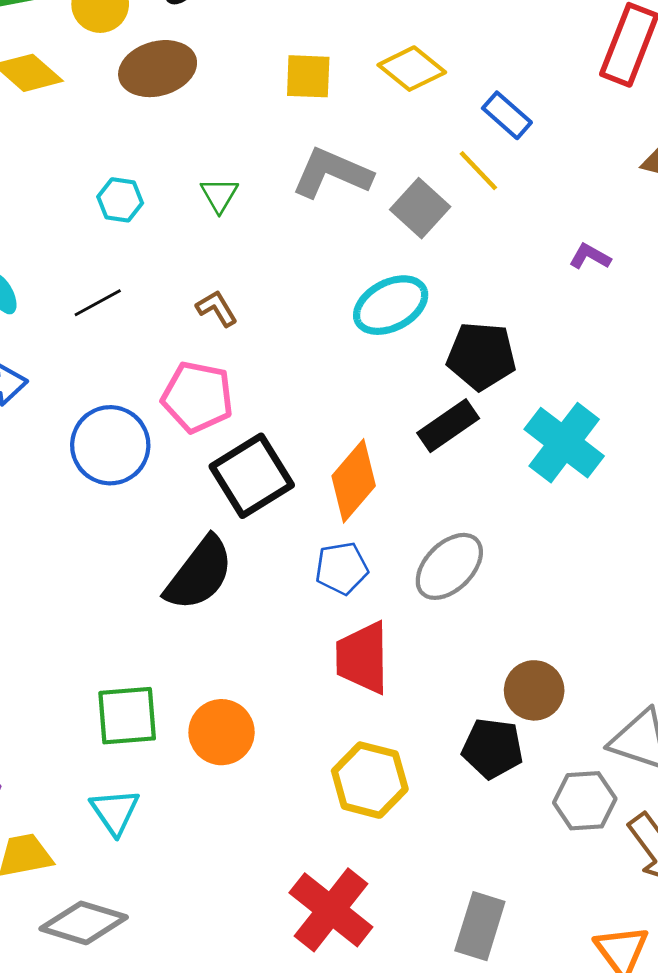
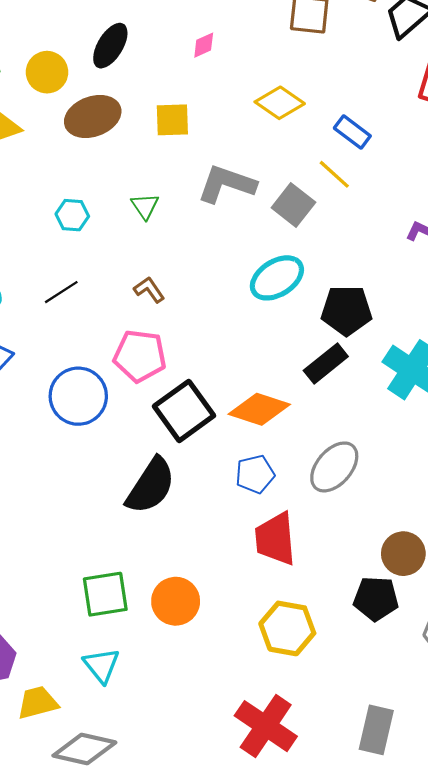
yellow square: (308, 76) -> (172, 120), moved
orange diamond: (354, 481) -> (259, 409), turned 72

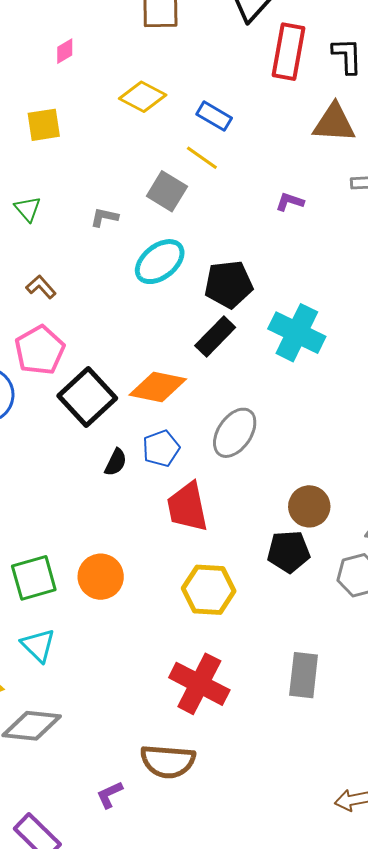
gray L-shape: (227, 184) -> (104, 217), moved, size x0.5
pink pentagon: (140, 356) -> (40, 350), turned -30
black semicircle: (151, 486) -> (116, 462), moved, size x0.5

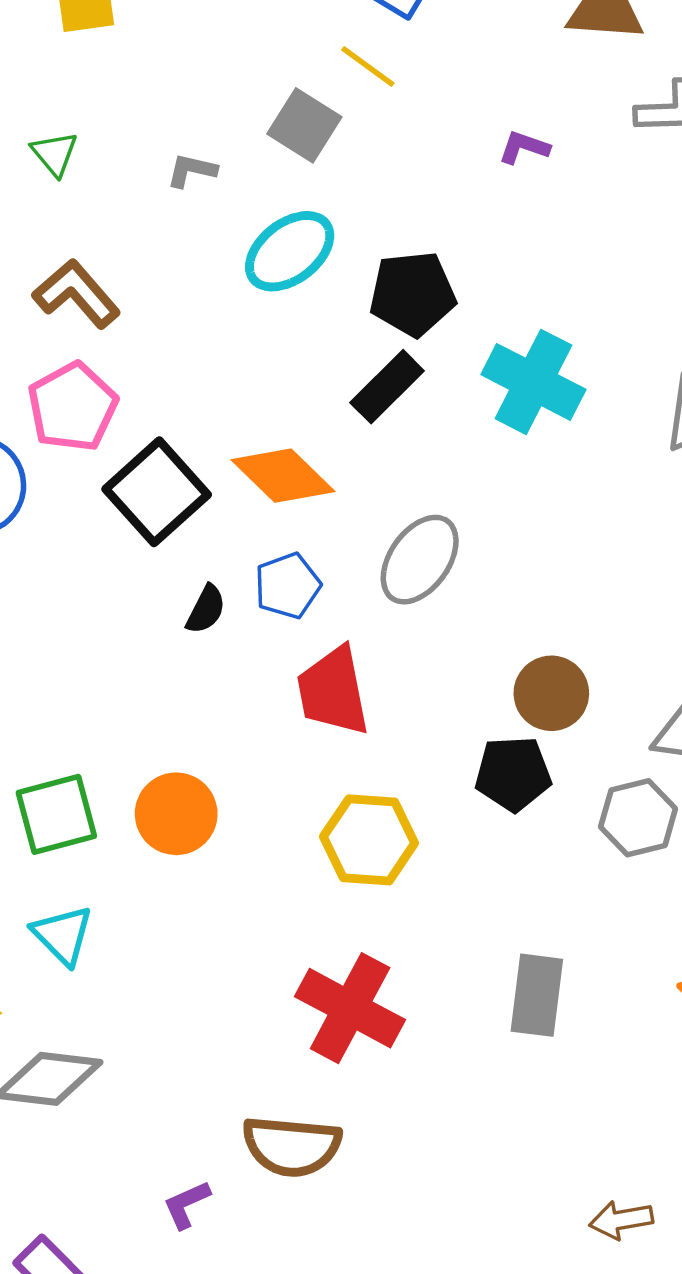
brown L-shape: (41, 287) -> (77, 294), size x1.6
orange diamond: (158, 387) -> (283, 476), turned 32

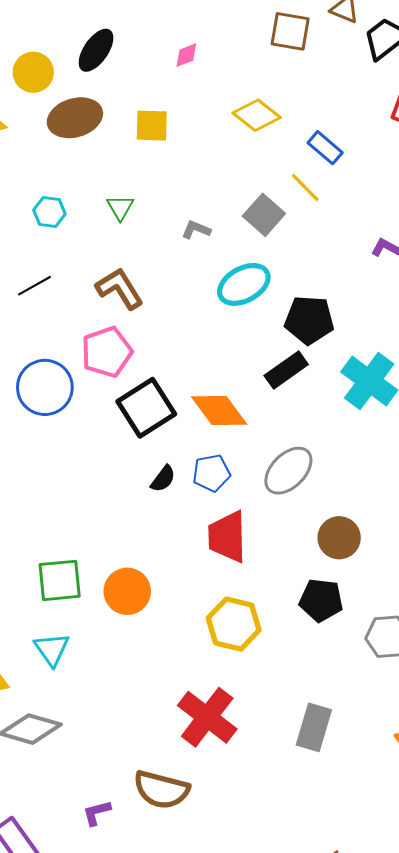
brown circle: (551, 693) -> (339, 538), moved

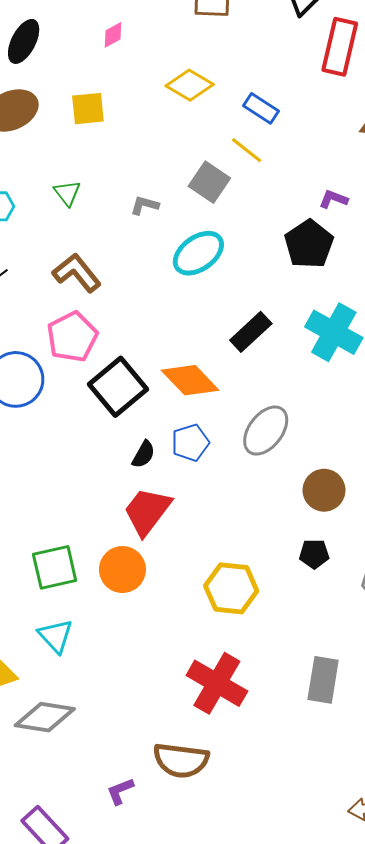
black pentagon: (309, 320) -> (309, 244), moved, turned -30
red trapezoid: (227, 537) -> (147, 511), moved, turned 46
black pentagon: (321, 600) -> (314, 554), size x0.7

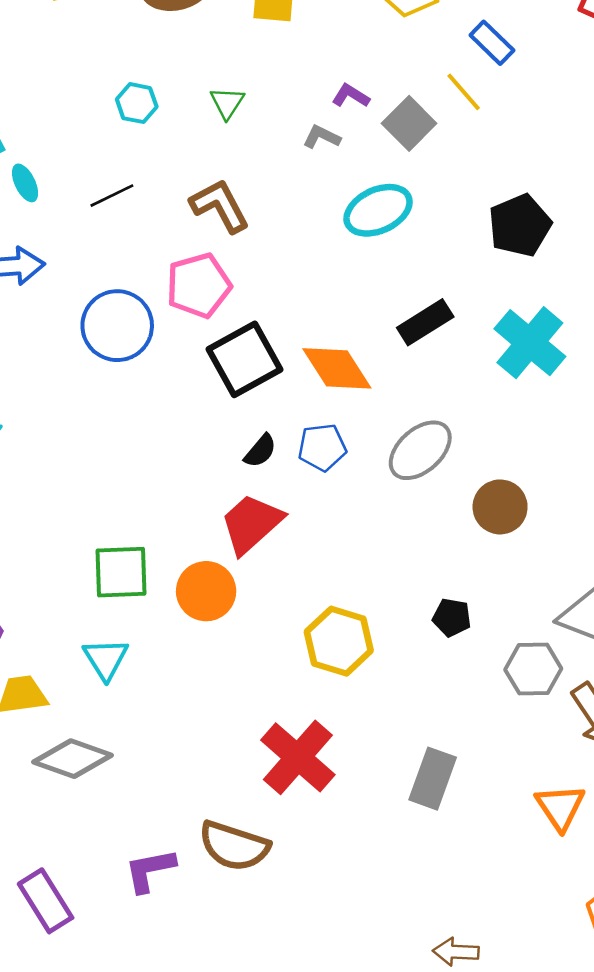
purple L-shape: (333, 199) -> (351, 96), moved
brown circle: (324, 490) -> (500, 507), moved
purple L-shape: (120, 791) -> (150, 870), size x1.4

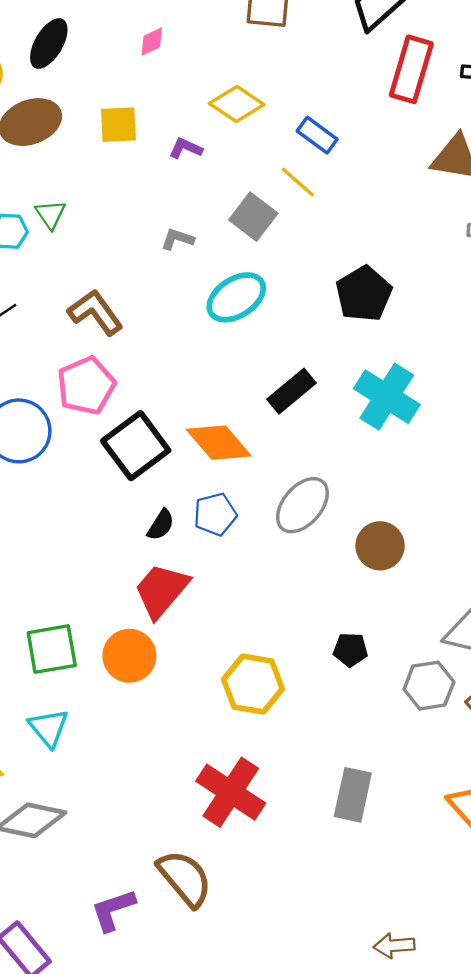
purple L-shape: (351, 96) -> (186, 148), moved
green triangle: (227, 103) -> (50, 214), moved
brown semicircle: (234, 846) -> (185, 878), turned -140

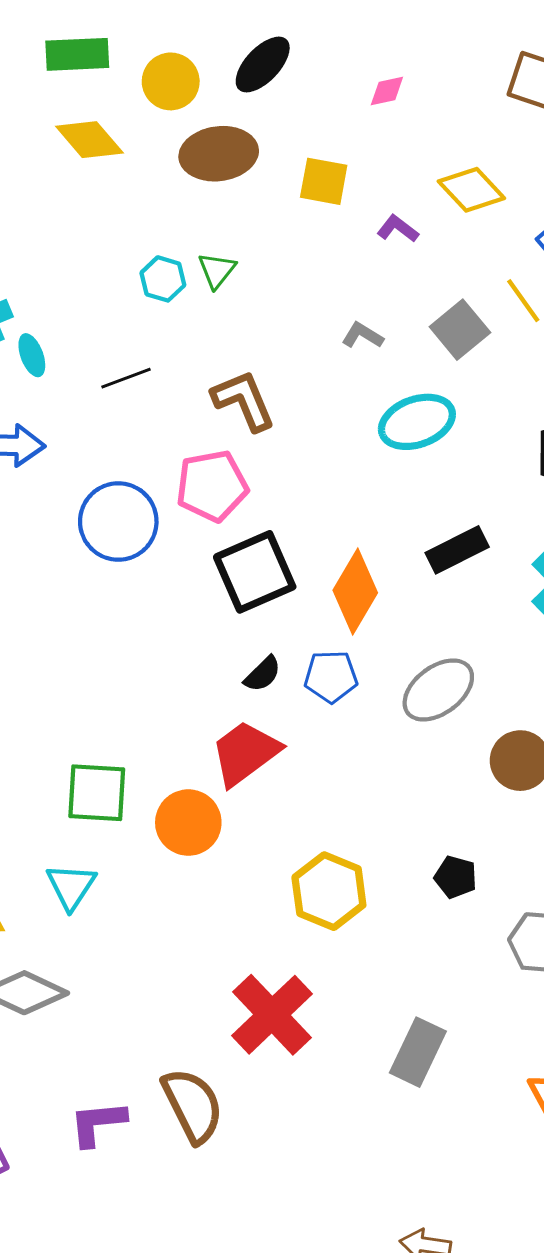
orange diamond: (219, 443) -> (355, 591), turned 58

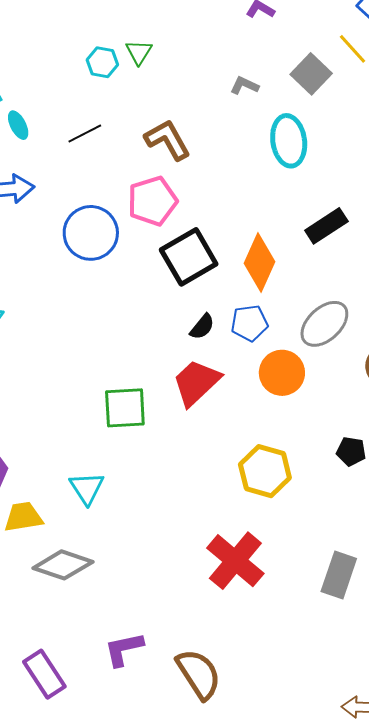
cyan ellipse: (417, 422) -> (289, 141), turned -72
green square: (97, 793) -> (125, 408), moved
orange circle: (188, 823) -> (282, 373), moved
brown semicircle: (193, 1105) -> (199, 674), moved

